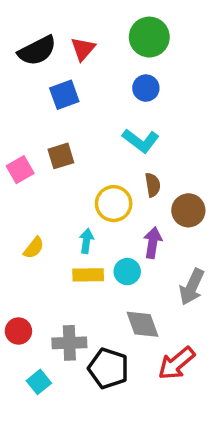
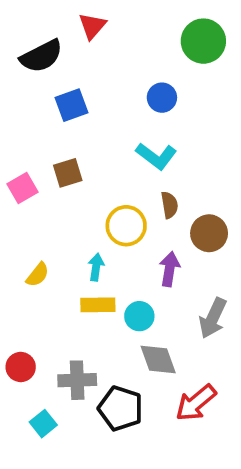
green circle: (149, 37) -> (203, 41), moved
red triangle: (83, 49) -> (92, 26), moved
cyan circle: (127, 272) -> (139, 316), moved

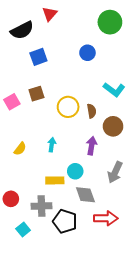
cyan L-shape: (156, 156) -> (114, 90), moved
yellow circle: (126, 226) -> (68, 107), moved
yellow rectangle: (98, 305) -> (55, 180), moved
red arrow: (196, 403) -> (106, 218), turned -140

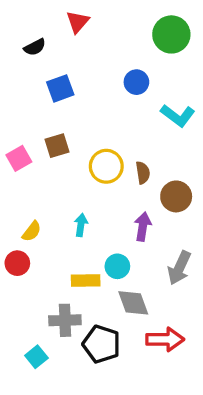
black semicircle: (22, 30) -> (35, 47), size x0.6
cyan L-shape: (114, 90) -> (178, 115), moved
red circle: (11, 199) -> (17, 263), moved

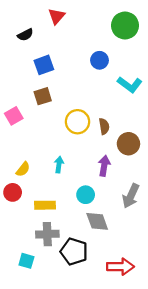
brown square: (57, 146) -> (43, 96), moved
yellow rectangle: (86, 281) -> (45, 205), moved
red arrow: (165, 339) -> (120, 267), moved
cyan square: (36, 357) -> (26, 261), turned -35

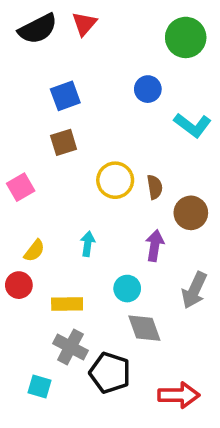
black semicircle: (25, 35) -> (38, 29), moved, size x1.6
pink square: (14, 116) -> (21, 187), moved
gray cross: (47, 234) -> (70, 347), turned 30

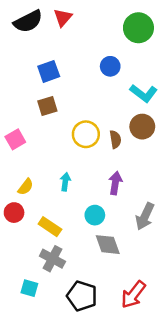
brown circle: (191, 213) -> (142, 127), moved
yellow rectangle: (67, 304) -> (50, 227), turned 35
black pentagon: (110, 373) -> (82, 296), moved
red arrow: (179, 395) -> (133, 295), turned 128

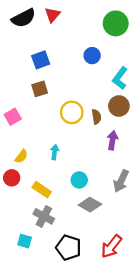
cyan L-shape: (144, 93) -> (120, 78), turned 90
purple arrow: (115, 183) -> (112, 140), moved
gray diamond: (108, 245) -> (90, 205), turned -40

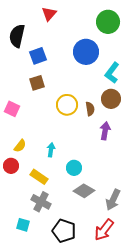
black semicircle: (23, 18) -> (17, 36), moved, turned 130
blue circle: (92, 56) -> (86, 52), size x1.6
pink square: (13, 117) -> (12, 109), turned -35
cyan arrow: (55, 152) -> (51, 150), moved
gray arrow: (121, 181) -> (113, 200), moved

